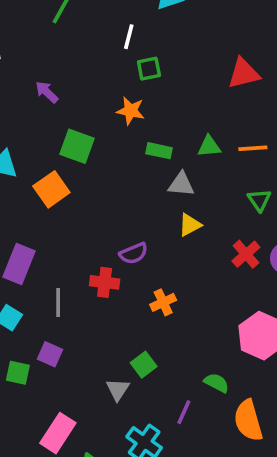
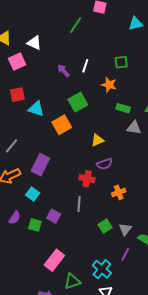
white line: (129, 37) -> (85, 66), moved
green square: (77, 146) -> (78, 102), turned 36
yellow triangle: (190, 225) -> (97, 140), moved
gray line: (58, 303) -> (79, 204), moved
gray triangle: (118, 389) -> (125, 229), moved

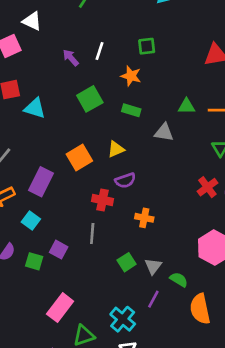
green rectangle: (123, 108) -> (131, 110), moved
orange square: (62, 125) -> (79, 158), moved
orange cross: (119, 192) -> (144, 218), turned 32

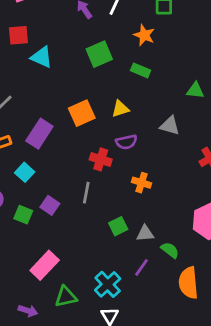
green triangle: (186, 106) -> (195, 90), moved
gray triangle: (164, 132) -> (170, 126), moved
gray triangle: (153, 266) -> (145, 233), turned 42

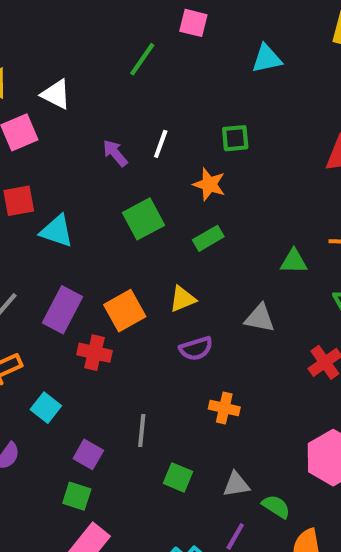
green rectangle: (141, 70) -> (208, 238), turned -48
purple rectangle: (39, 134) -> (62, 310), moved
red cross: (101, 159) -> (94, 353), moved
green square: (23, 215) -> (77, 496), moved
green square: (118, 226) -> (178, 477), moved, turned -36

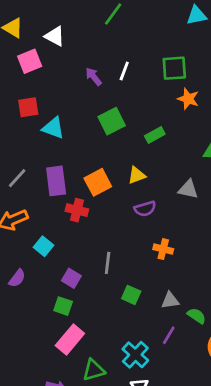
green square: (235, 138) -> (174, 68), size x1.4
orange star: (209, 184) -> (188, 99), moved
purple rectangle: (62, 310) -> (56, 181), turned -36

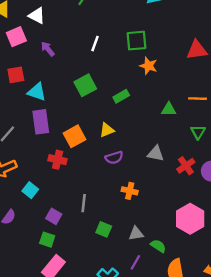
purple arrow: (94, 77) -> (48, 49), moved
purple rectangle: (56, 181) -> (41, 122), moved
gray triangle: (188, 189) -> (156, 153), moved

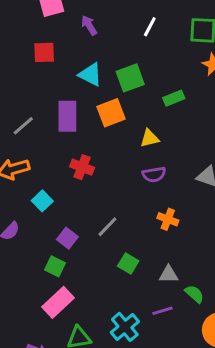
cyan triangle: (37, 92) -> (90, 75), moved
orange square: (74, 136) -> (111, 113), moved
gray line: (84, 203) -> (107, 227), turned 30
purple line: (135, 262) -> (163, 311), turned 35

